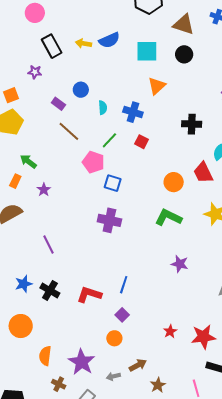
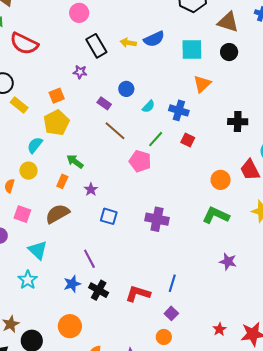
cyan semicircle: (103, 108) -> (149, 106), turned 48
blue square: (113, 183) -> (109, 216), moved
purple line: (49, 244) -> (89, 259), moved

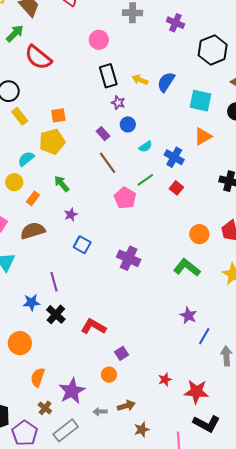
blue semicircle: (154, 39) -> (166, 82), turned 135
purple star: (80, 72) -> (118, 103), moved
orange rectangle: (62, 181) -> (33, 198), moved
blue line: (172, 283) -> (204, 336), moved

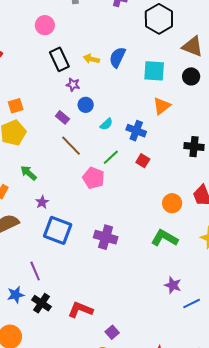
blue square: (82, 245) -> (58, 230), size x1.6
blue line: (204, 336) -> (192, 304), turned 42

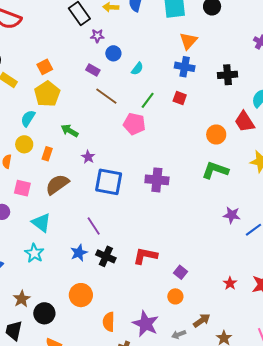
blue cross: (136, 131) -> (185, 67), moved

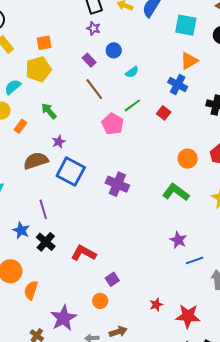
purple star: (97, 36) -> (94, 28), moved
brown semicircle: (57, 184) -> (36, 161), moved
blue star: (79, 253) -> (21, 230), turned 30
orange semicircle: (109, 322) -> (31, 290), moved

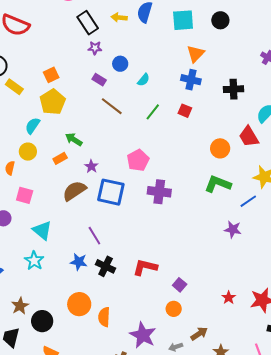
pink pentagon: (113, 124) -> (138, 160), moved, turned 30
orange rectangle: (20, 126) -> (60, 158), moved, turned 40
blue line: (195, 260) -> (248, 201), moved

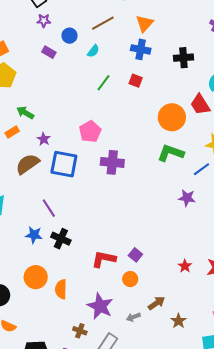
brown line: (112, 106) -> (103, 23), moved, turned -65
orange circle: (220, 148) -> (172, 117), size x1.4
red L-shape: (145, 267) -> (104, 259), moved

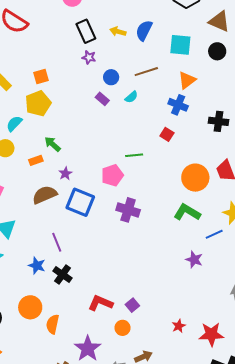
purple rectangle: (49, 52) -> (102, 99), moved
green line: (103, 83) -> (134, 155), moved, turned 36

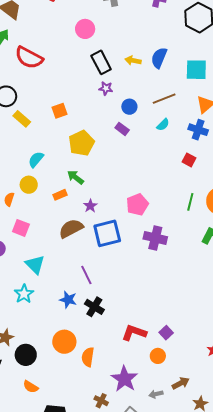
cyan semicircle: (131, 97) -> (163, 125), moved
yellow pentagon: (38, 103) -> (81, 143), moved
green line: (134, 155) -> (190, 202), moved, turned -66
blue square: (80, 202) -> (107, 233), turned -32

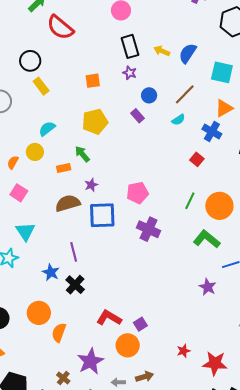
brown line: (164, 99) -> (185, 94), turned -35
orange square: (60, 111) -> (93, 81), moved
orange circle: (158, 356) -> (128, 345), size x1.5

